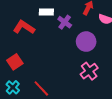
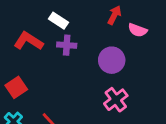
white rectangle: (46, 12) -> (58, 21), turned 32
purple cross: (65, 22) -> (67, 45), moved, turned -32

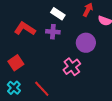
white rectangle: (58, 21) -> (58, 14), moved
pink cross: (116, 100) -> (72, 67), moved

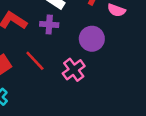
red line: (42, 89) -> (35, 61), moved

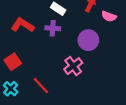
red line: (35, 61) -> (41, 85), moved

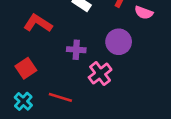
purple cross: (53, 28) -> (76, 50), moved
red line: (41, 85) -> (60, 97), turned -30

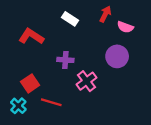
purple circle: (119, 42) -> (117, 56), moved
red square: (26, 68) -> (30, 83), moved

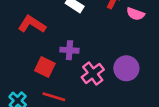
purple circle: (117, 56) -> (126, 68), moved
red square: (30, 83) -> (45, 67), moved, turned -30

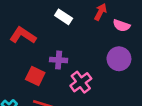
purple circle: (126, 68) -> (119, 59), moved

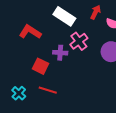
white rectangle: (64, 17) -> (64, 16), size x1.5
pink cross: (81, 82) -> (79, 41), moved

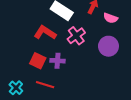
red L-shape: (30, 32) -> (45, 33), moved
purple cross: (60, 53) -> (58, 61), moved

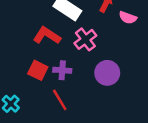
purple circle: (108, 46) -> (107, 73), moved
red line: (45, 85) -> (60, 100), moved, turned 42

